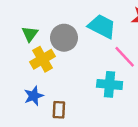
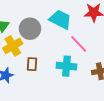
brown rectangle: (59, 110) -> (32, 64), moved

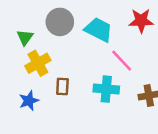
gray circle: (30, 29) -> (60, 22), moved

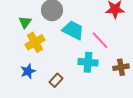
cyan trapezoid: (99, 30) -> (73, 30), moved
brown rectangle: (62, 86) -> (56, 80), moved, turned 40

